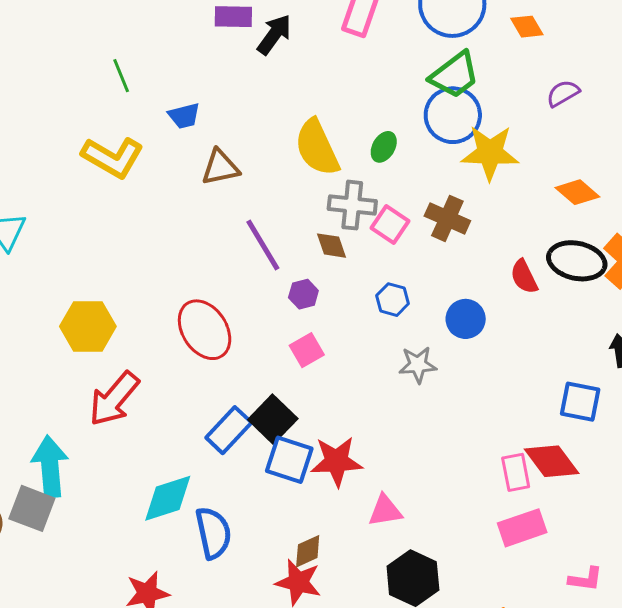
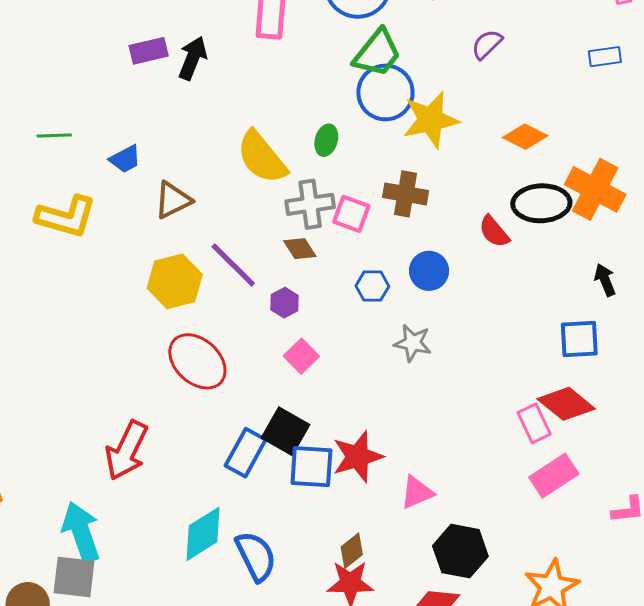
green line: (121, 76) -> (54, 136), turned -56
blue circle: (466, 319) -> (429, 271), moved
yellow hexagon: (88, 326) -> (175, 281), moved
gray star: (418, 365) -> (413, 343), turned 30

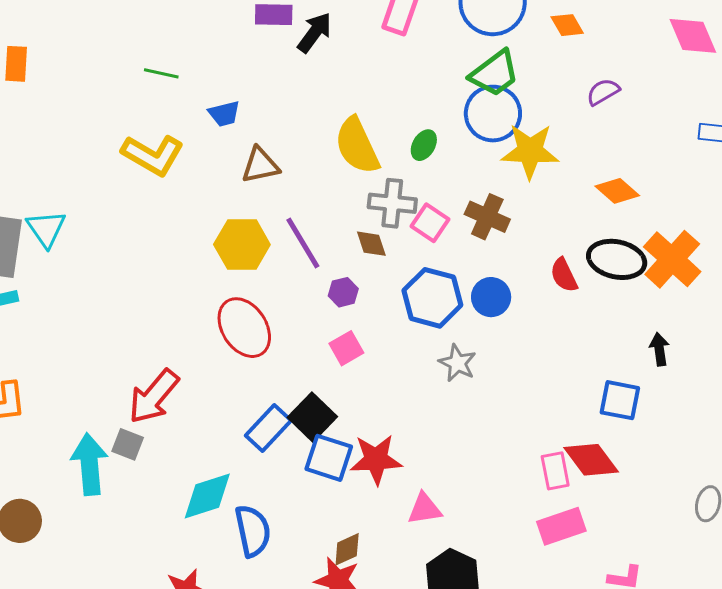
blue hexagon: (372, 286) -> (432, 298), size x1.8
gray square: (74, 577) -> (128, 444), moved, size x0.7

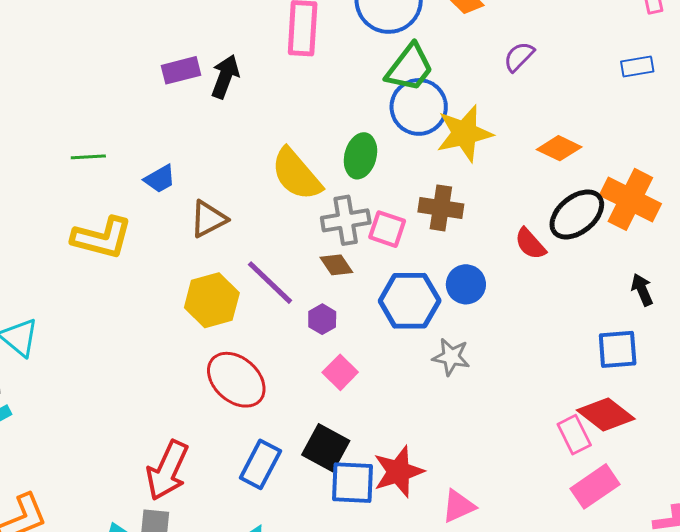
green ellipse: (424, 145) -> (360, 156), size x1.4
black ellipse: (617, 259) -> (577, 214), turned -36
blue rectangle: (268, 428) -> (260, 464), moved

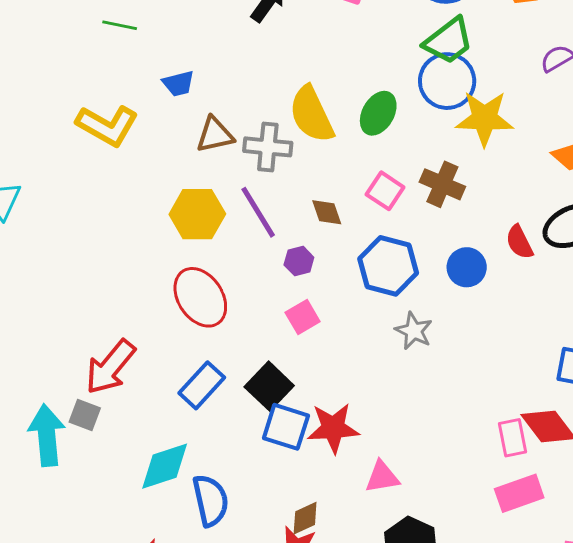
green line: (88, 157) -> (120, 25), moved
gray cross: (346, 220) -> (268, 147), moved
blue circle: (466, 284) -> (467, 267), moved

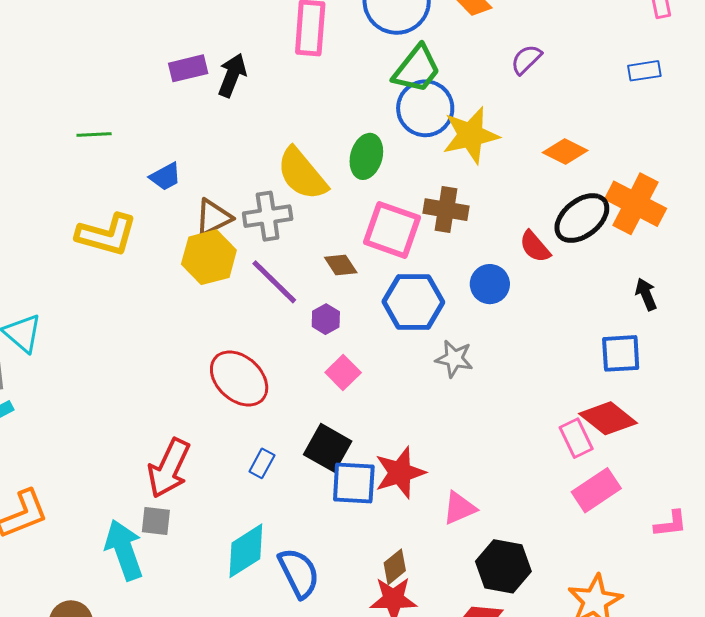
pink square: (385, 191) -> (392, 230), size x1.5
yellow hexagon: (197, 214) -> (209, 257), moved
blue rectangle: (202, 385) -> (262, 463), size x0.6

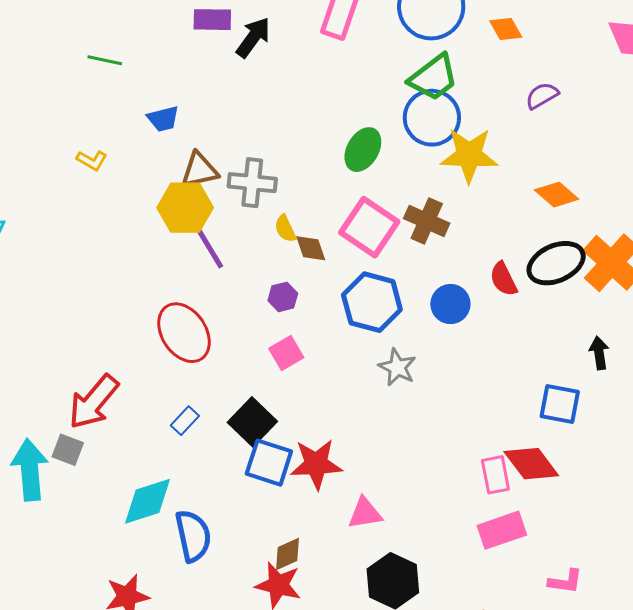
yellow semicircle: (302, 174) -> (285, 229), moved, size x0.5
yellow L-shape: (107, 235) -> (92, 160), size x0.5
purple line: (274, 282) -> (207, 243), moved

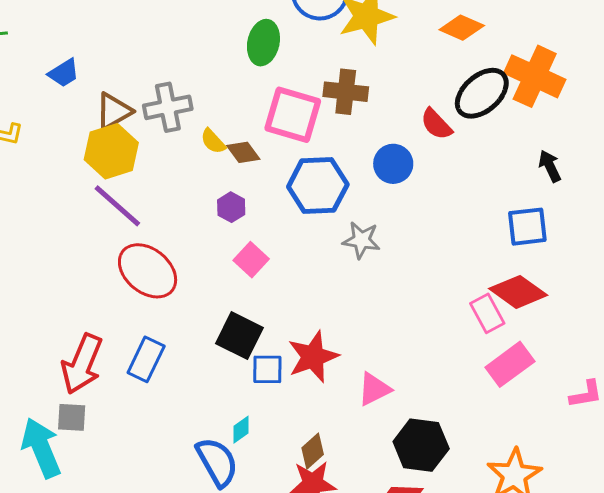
purple line: (207, 243) -> (117, 206), moved
blue rectangle: (185, 421) -> (146, 359), moved, size x1.5
blue square: (269, 463) -> (267, 369), size x0.7
cyan diamond: (147, 501) -> (241, 430), moved, size x0.5

